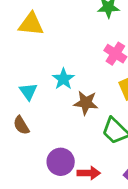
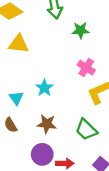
brown star: (86, 103) -> (47, 124), moved

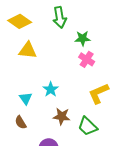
pink cross: (86, 68) -> (87, 59), moved
brown star: (47, 124) -> (62, 116), moved

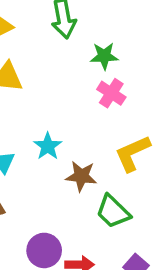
brown star: (62, 116) -> (81, 176), moved

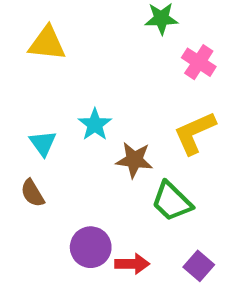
pink cross: (111, 93) -> (199, 62), moved

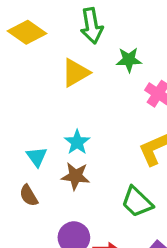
yellow triangle: (47, 43) -> (76, 73), moved, turned -36
brown star: (134, 160) -> (76, 176), moved

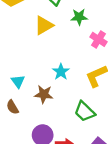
cyan star: (77, 142) -> (61, 72), moved

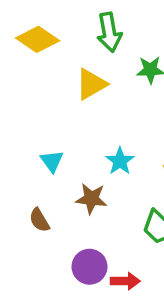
cyan triangle: (18, 81) -> (52, 161), moved

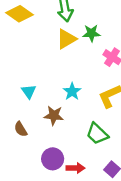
yellow triangle: (91, 84) -> (66, 39), moved

